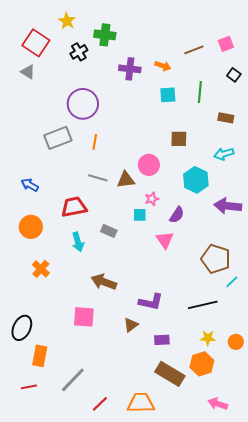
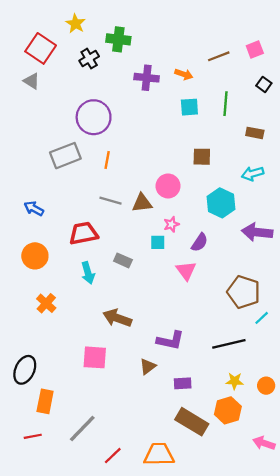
pink arrow: (218, 404) -> (264, 443), moved

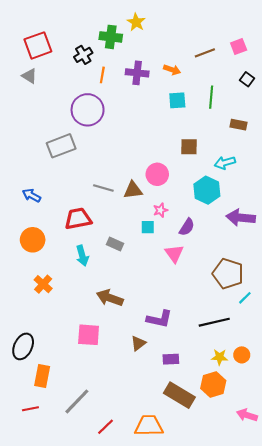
yellow star: (76, 24) -> (136, 22), moved
red square: (41, 48) -> (38, 45), turned 36
orange line: (107, 160) -> (102, 75), moved
cyan arrow: (253, 174) -> (225, 163), moved
orange circle: (266, 386) -> (242, 355), moved

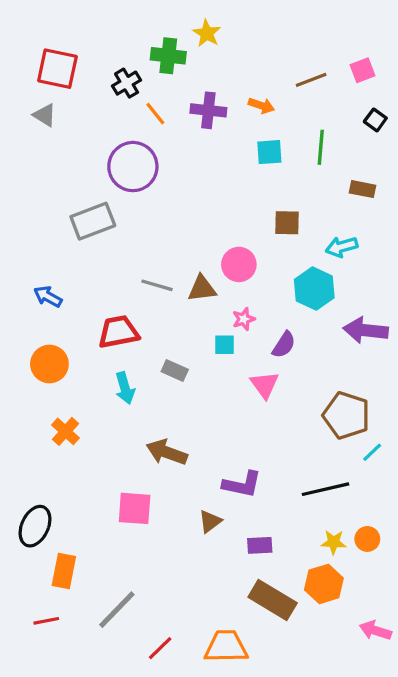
red square: (38, 45) -> (57, 69), turned 32
orange line: (102, 75) -> (155, 114), turned -49

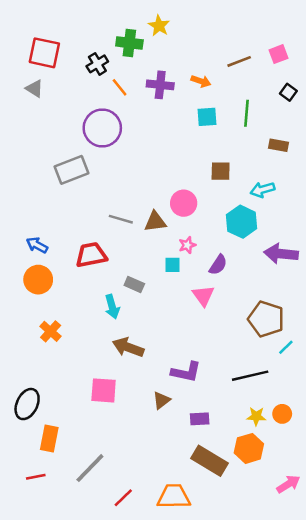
blue arrow: (48, 297) -> (37, 245), moved
cyan arrow: (125, 388) -> (112, 307), moved
pink arrow: (375, 630) -> (288, 484), turned 130

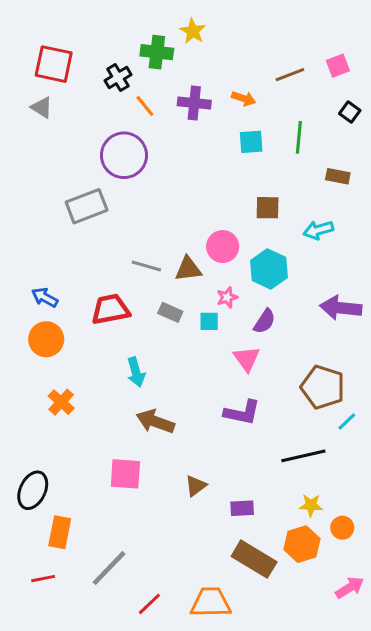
cyan hexagon: (242, 222) -> (269, 269), moved
gray rectangle: (134, 284) -> (170, 312), moved
purple L-shape: (186, 372) -> (242, 413), moved
orange circle: (282, 414) -> (342, 528), moved

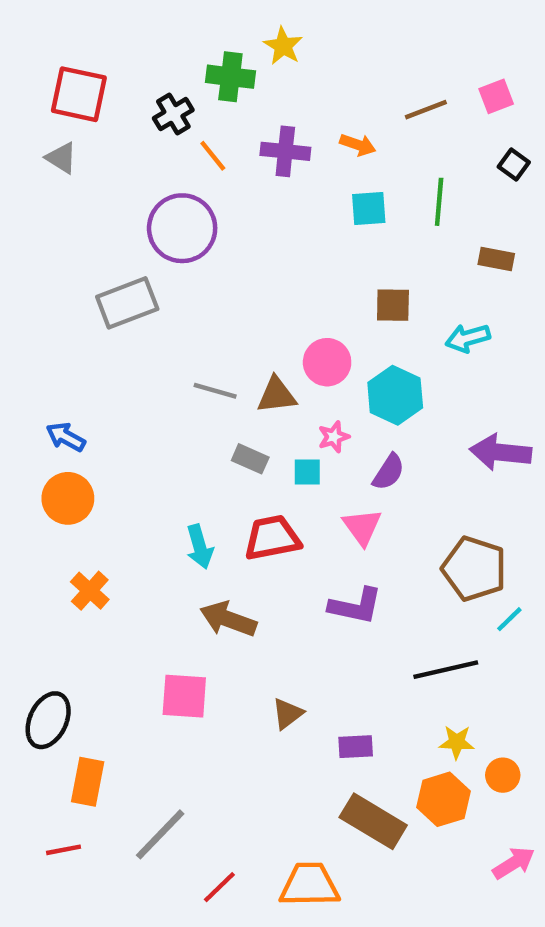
red trapezoid: (110, 309) -> (272, 538), moved

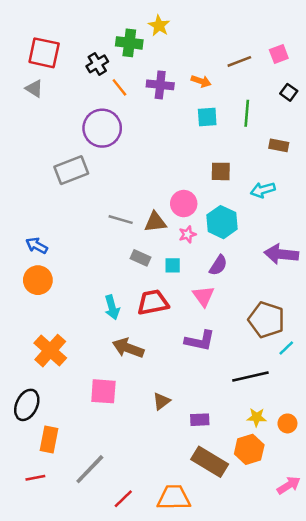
pink star: (334, 437) -> (187, 234), moved
orange cross: (90, 591) -> (50, 351), moved, size x1.5
orange circle: (503, 775) -> (287, 423), moved

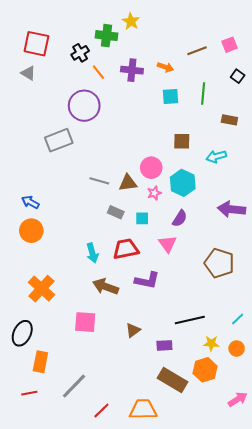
purple L-shape: (200, 341) -> (147, 280), moved
cyan line: (286, 348) -> (238, 319), moved
black line: (250, 376) -> (190, 320), moved

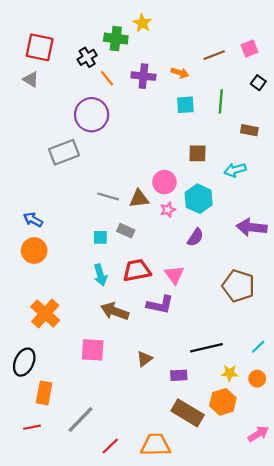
cyan square: (142, 218) -> (100, 237), moved
pink triangle: (167, 244) -> (174, 275), moved

